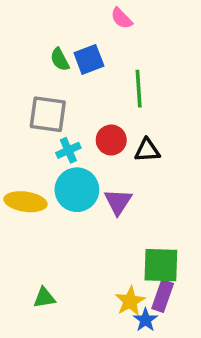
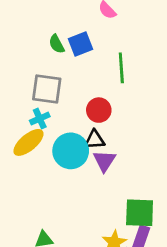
cyan cross: (68, 150) -> (40, 119), moved
black triangle: (147, 150) -> (95, 140), moved
yellow ellipse: (26, 202) -> (28, 142), moved, turned -48

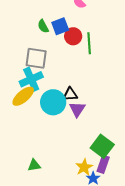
red circle: (99, 110) -> (73, 36), moved
cyan cross: (40, 119) -> (31, 79), size x1.6
green square: (140, 213) -> (102, 146), turned 35

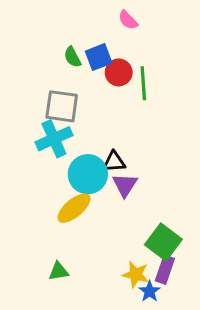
yellow ellipse: (23, 96) -> (74, 208), moved
yellow star: (84, 167) -> (136, 274), turned -30

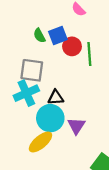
black triangle: (114, 162) -> (56, 97), moved

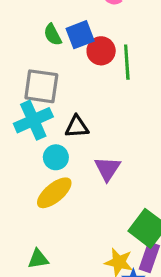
cyan circle: (50, 118) -> (56, 157), moved, size x0.6

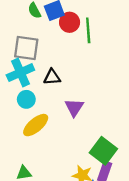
cyan circle: (56, 157) -> (26, 99), moved

